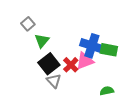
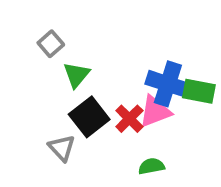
gray triangle: (54, 81) -> (62, 148), moved
green semicircle: (107, 91) -> (151, 166), moved

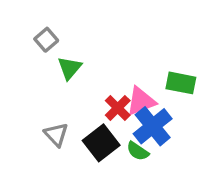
blue cross: (168, 84) -> (153, 126), moved, turned 33
black square: (89, 117) -> (101, 143), moved
green semicircle: (151, 166) -> (138, 151), turned -135

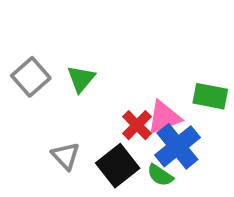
gray square: (46, 40) -> (31, 77), moved, size x1.4

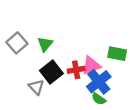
red cross: (137, 125) -> (76, 70), turned 35
black square: (118, 166) -> (51, 72), moved
green semicircle: (160, 175) -> (99, 99), moved

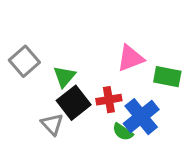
green triangle: (45, 44) -> (64, 77), moved
pink triangle: (91, 66) -> (130, 58), moved
green semicircle: (99, 99) -> (123, 132), moved

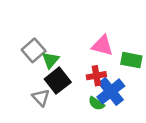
pink triangle: (130, 58) -> (102, 46), turned 35
gray square: (24, 61) -> (34, 50), moved
red cross: (109, 100) -> (96, 76), moved

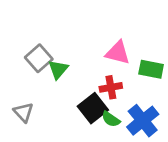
black square: (58, 81) -> (93, 108), moved
blue cross: (111, 91) -> (143, 121), moved
gray triangle: (41, 97) -> (23, 112), moved

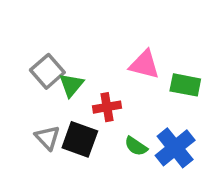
red cross: (111, 87) -> (107, 107), moved
black square: (93, 108) -> (80, 139), moved, turned -32
gray triangle: (23, 112) -> (47, 138), moved

